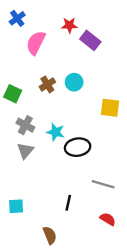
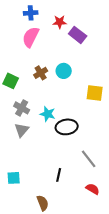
blue cross: (17, 18) -> (31, 13), moved, turned 32
gray line: (103, 184) -> (89, 159), turned 36

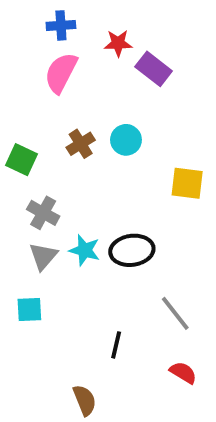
cyan star: (48, 114) -> (85, 250), moved
cyan square: (14, 178) -> (29, 309), moved

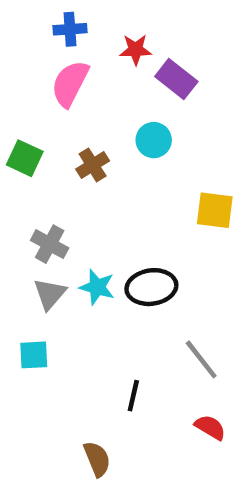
cyan circle: (126, 140) -> (154, 140), moved
green square: (21, 160) -> (25, 158), moved

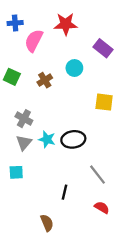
blue cross: (70, 29) -> (15, 23), moved
red star: (136, 50) -> (66, 24), size x1.5
purple rectangle: (176, 79) -> (103, 48), moved

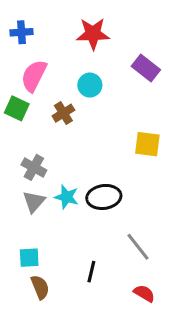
pink semicircle: (34, 41) -> (34, 76), moved
cyan circle: (74, 68) -> (90, 85), moved
cyan square: (16, 172) -> (29, 258), moved
brown semicircle: (47, 223) -> (40, 287), moved

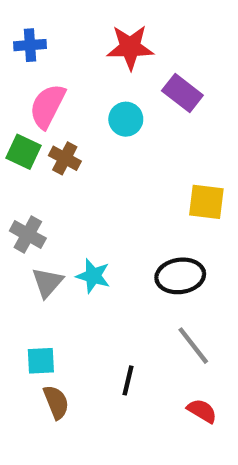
purple rectangle: (146, 68) -> (182, 93), moved
brown cross: (63, 113) -> (65, 158), moved, turned -30
gray cross: (34, 167) -> (28, 235), moved
black ellipse: (104, 197) -> (180, 276), moved

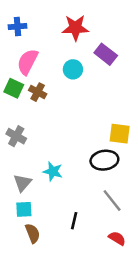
yellow square: (206, 202) -> (120, 134), moved
cyan star: (93, 276) -> (53, 171), moved
gray triangle: (47, 282) -> (23, 183), moved

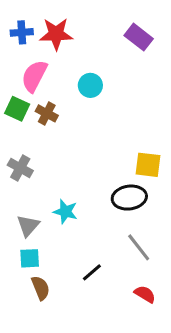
red star: (75, 28) -> (56, 34), moved
purple rectangle: (106, 54) -> (139, 37), moved
black line: (74, 221) -> (92, 272), turned 36

